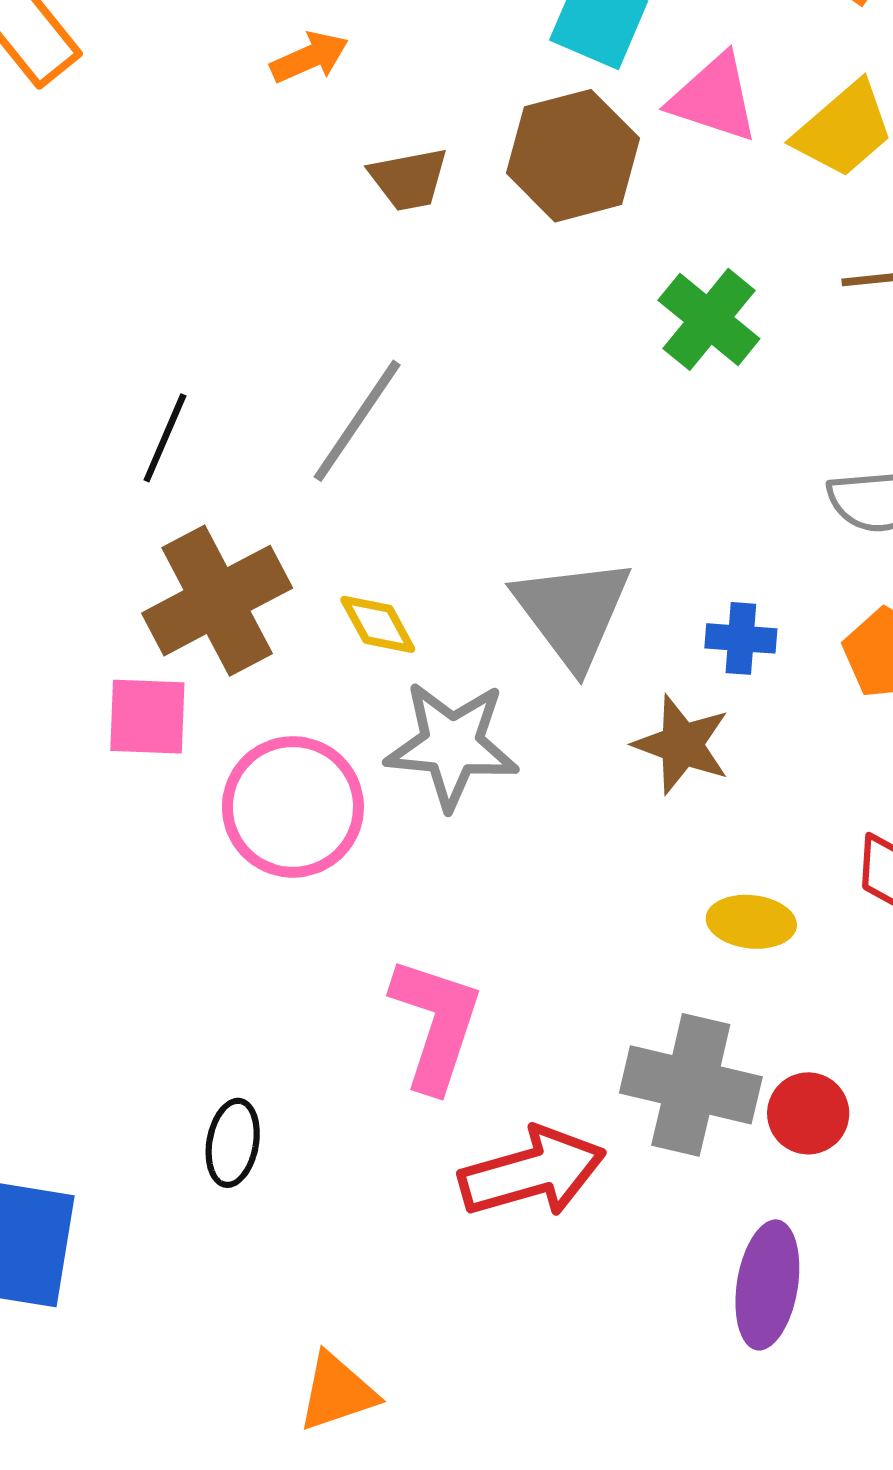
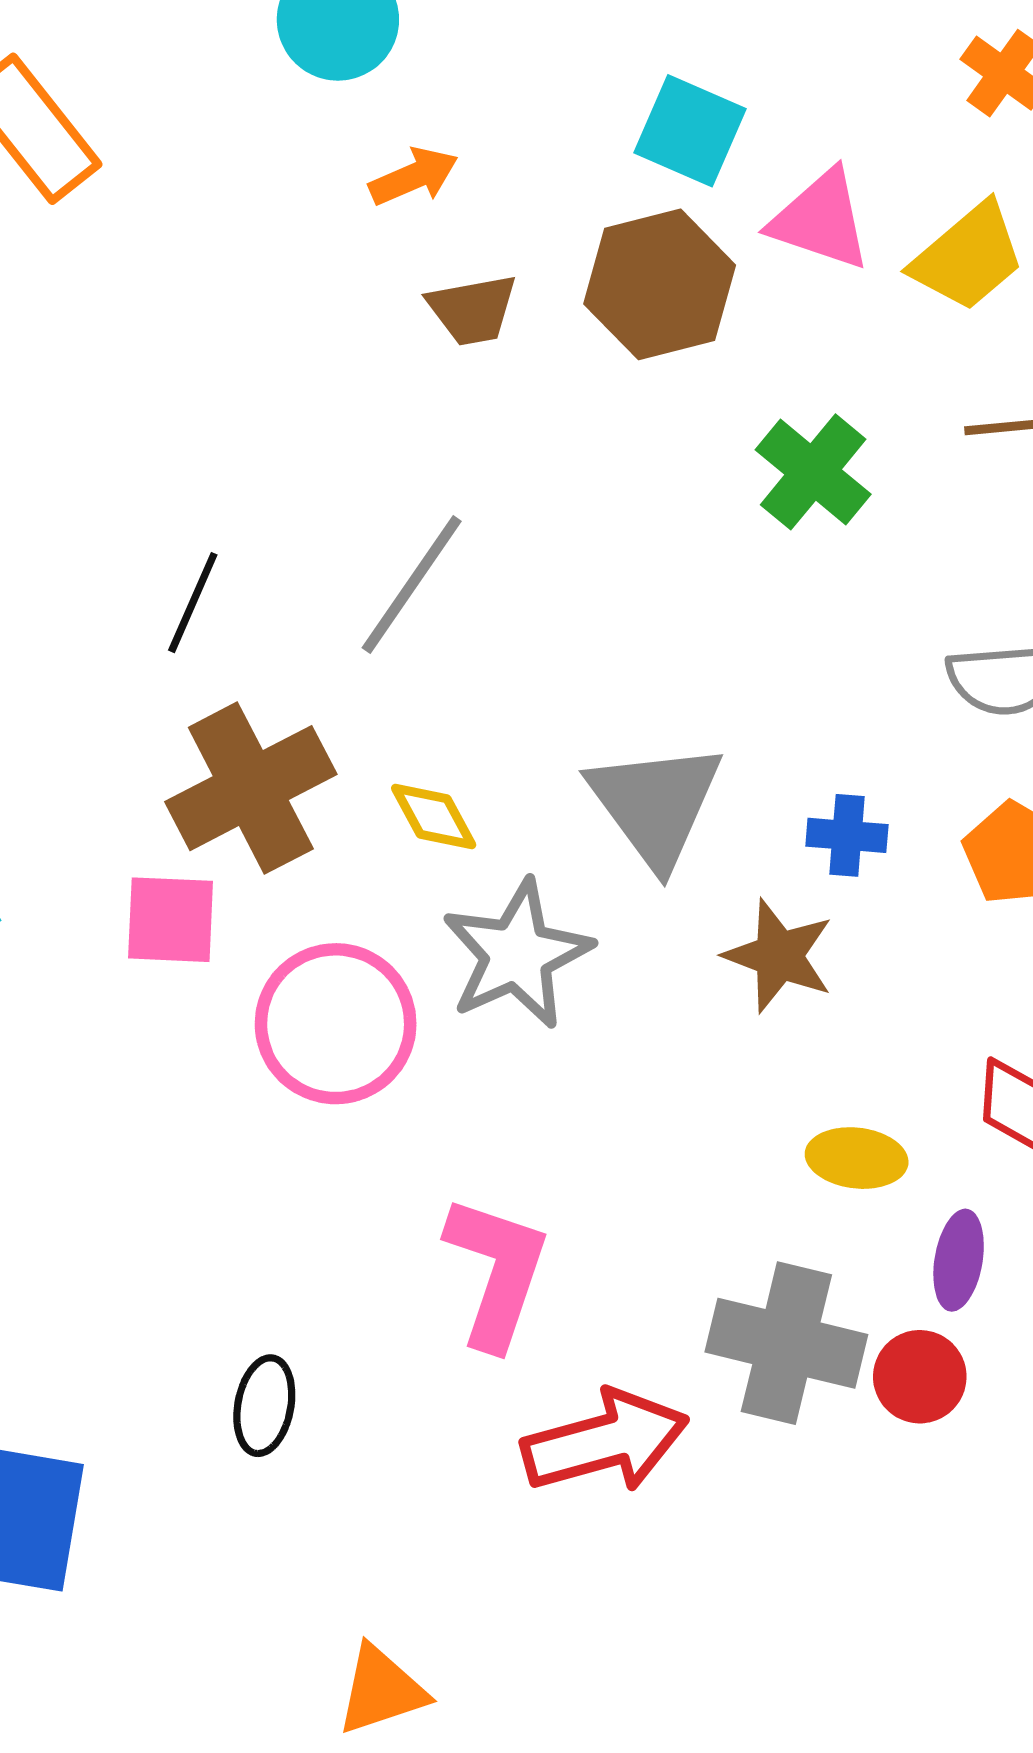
orange arrow: (309, 57) -> (414, 176), moved
gray star: (452, 745) -> (517, 954), turned -30
purple ellipse: (767, 1285) -> (959, 1260), moved, size x0.7

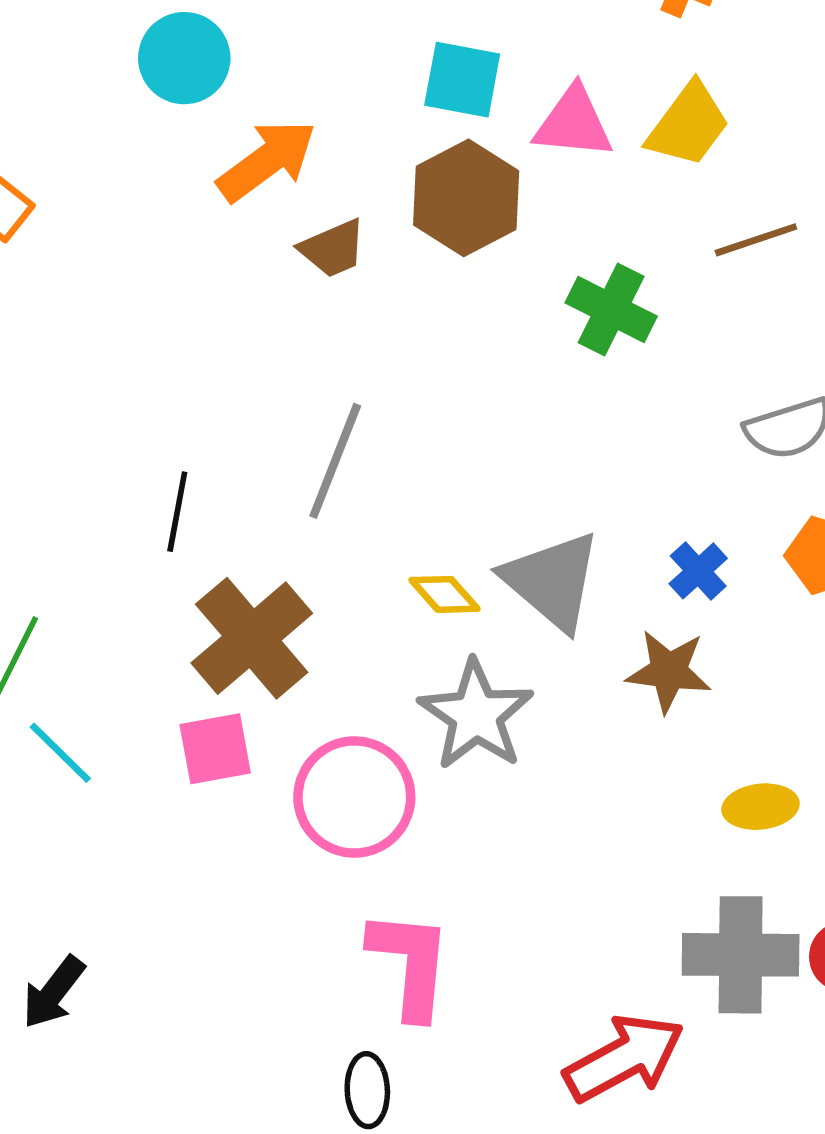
orange arrow: (414, 176) -> (267, 161), size x1.6
yellow diamond: (434, 816) -> (444, 594), moved
blue cross: (847, 835) -> (698, 571), turned -34
pink L-shape: (497, 1272) -> (410, 964), moved

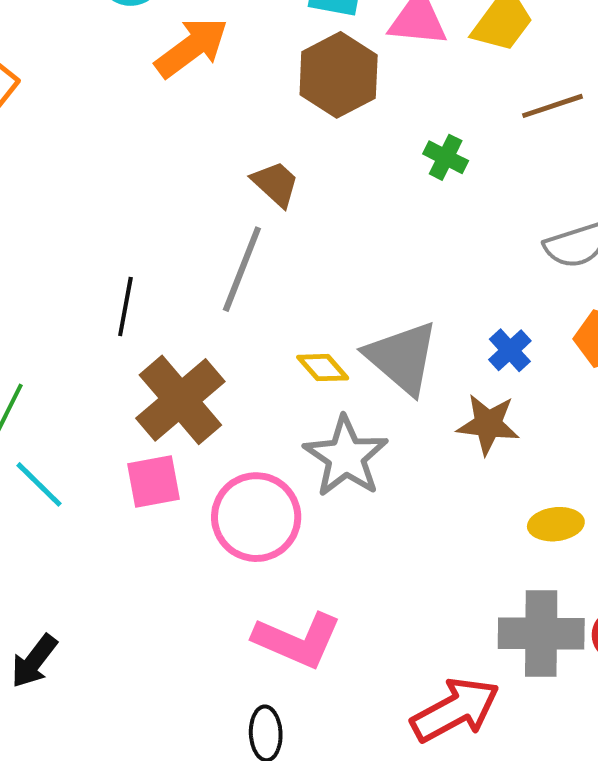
brown trapezoid: (333, 248) -> (276, 184), moved, turned -114
green cross: (611, 310) -> (446, 157), size x0.7
pink L-shape: (410, 964) -> (297, 640), turned 108

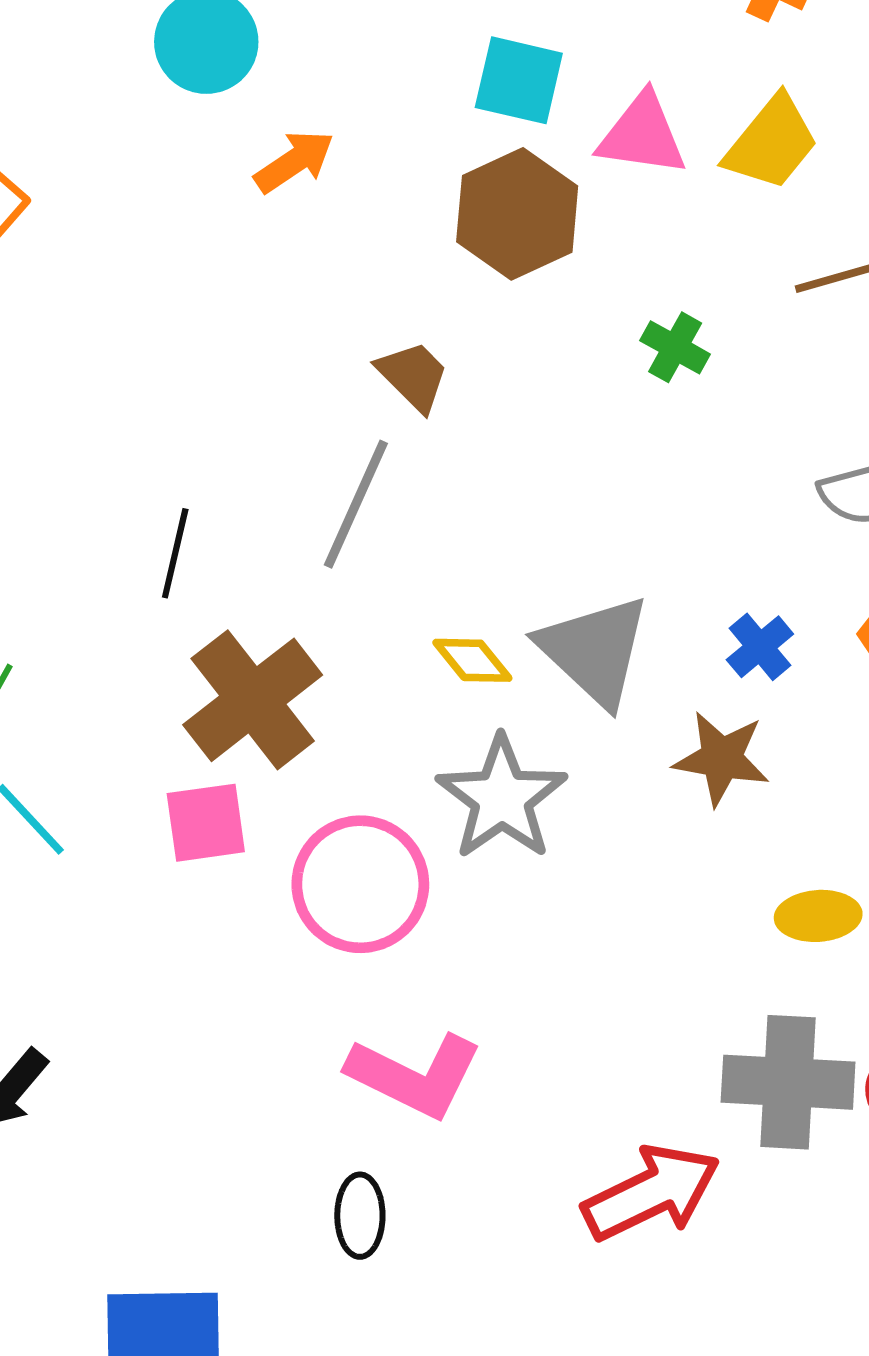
orange arrow: (192, 47) -> (294, 162), size x0.7

